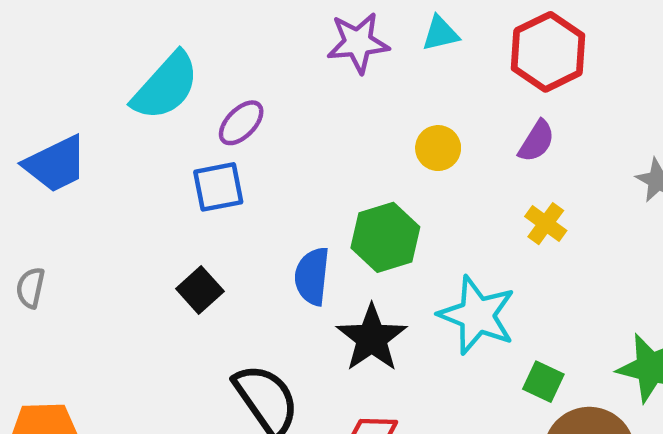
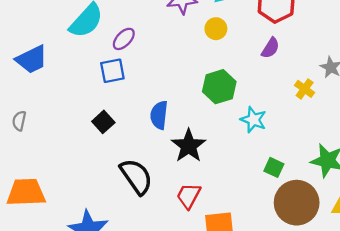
yellow circle: (438, 148) -> (216, 29), moved
yellow cross: (546, 224) -> (305, 89), moved
green hexagon: (385, 237) -> (219, 87), moved
cyan star: (477, 315) -> (253, 120), moved, size x0.7

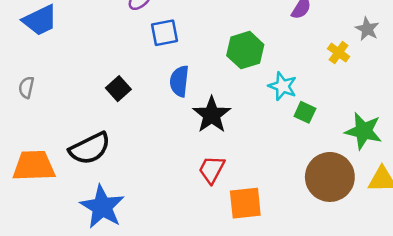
blue square: (112, 71) -> (164, 33), moved
green square: (274, 167) -> (305, 112), moved
black semicircle: (136, 176) -> (90, 148), moved, turned 99

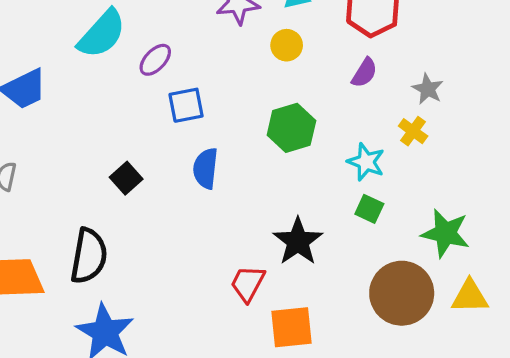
gray star: (367, 29) -> (428, 89), moved
cyan star: (283, 86) -> (366, 162), moved
black star: (212, 115) -> (298, 241), moved
black semicircle: (90, 148) -> (89, 256), turned -54

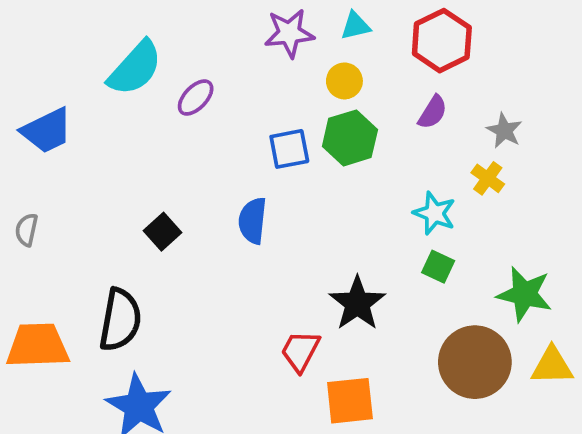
blue square: (186, 105) -> (289, 149), moved
green hexagon: (291, 128) -> (350, 138), moved

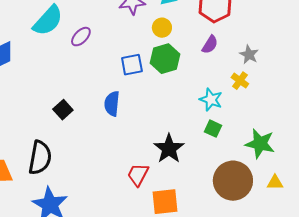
yellow triangle: (552, 366) -> (275, 183), size x0.7

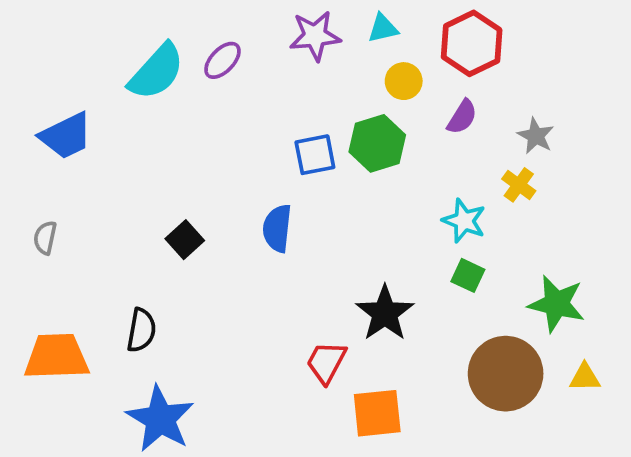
yellow circle: (162, 28) -> (404, 81), moved
purple ellipse: (81, 37) -> (222, 60), moved
black semicircle: (40, 158) -> (141, 330), size x0.7

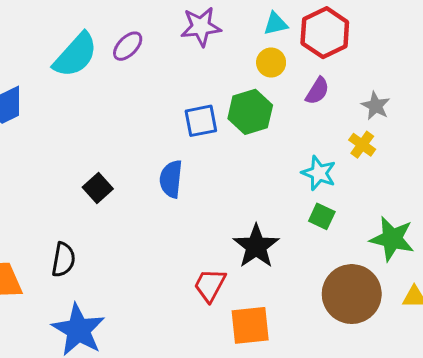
cyan triangle: (383, 28) -> (276, 24), moved

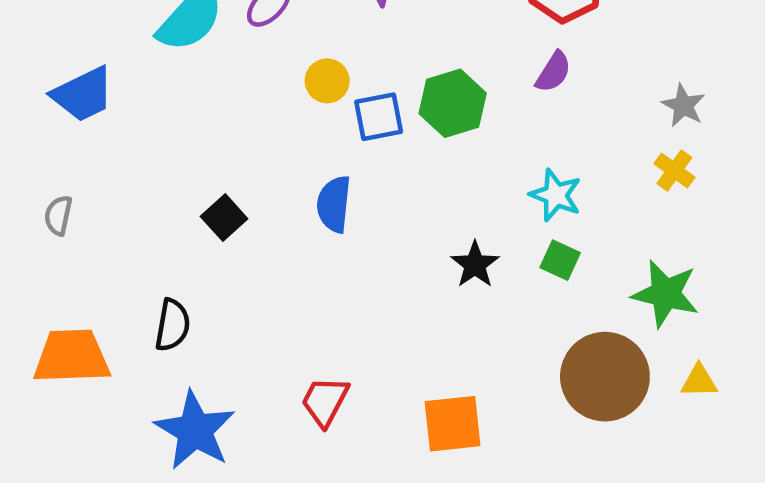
yellow circle: (271, 63) -> (327, 81), moved
gray star: (376, 106) -> (683, 106), moved
yellow cross: (362, 145) -> (674, 170), moved
black star: (256, 246) -> (475, 265), moved, size x0.7
red trapezoid: (210, 285) -> (325, 401), moved

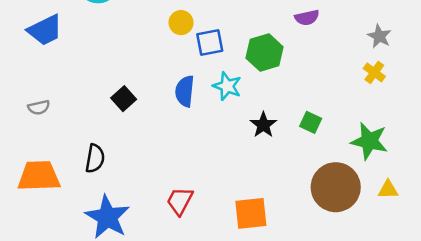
purple semicircle: (553, 72) -> (307, 18), turned 45
green hexagon: (453, 103) -> (265, 52), moved
cyan star: (556, 195) -> (227, 86), moved
gray semicircle: (58, 215) -> (39, 107), moved, turned -115

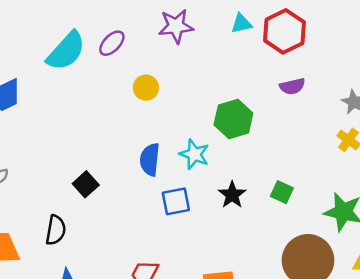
purple semicircle: (307, 18) -> (292, 86), moved
blue square: (210, 43) -> (176, 201), moved
black square: (124, 99) -> (86, 184), moved

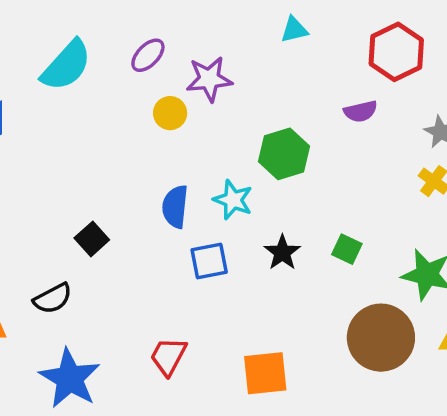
purple star: (176, 26) -> (209, 79), moved
red hexagon: (284, 31) -> (396, 52), moved
purple ellipse: (112, 43) -> (148, 55), moved
black semicircle: (56, 230) -> (53, 298), turned 52

